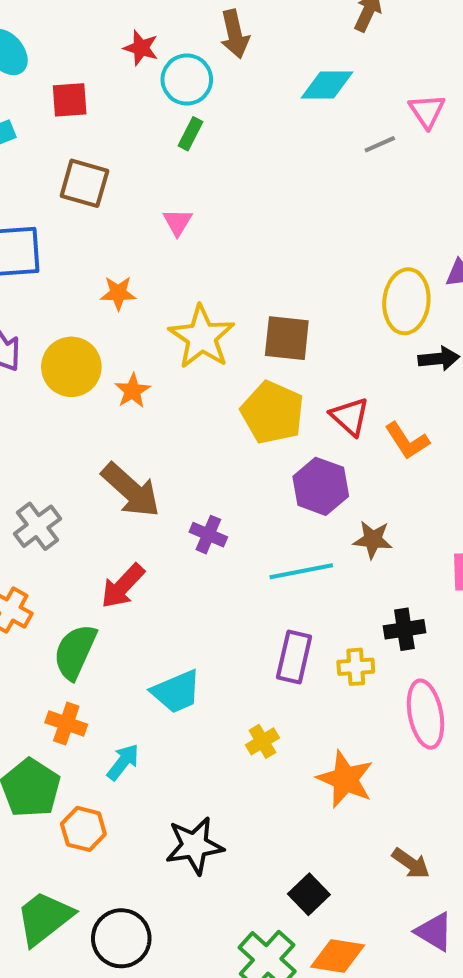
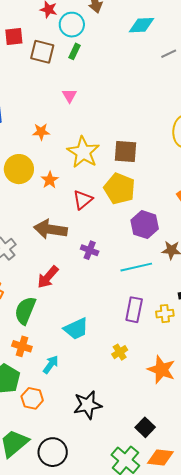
brown square: (84, 183) -> (42, 52), moved
red triangle: (350, 416) -> (83, 200), moved, turned 40
brown arrow: (131, 490) -> (50, 229), turned 148

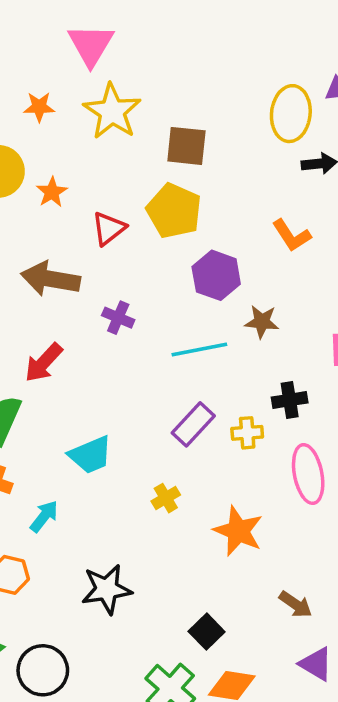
pink triangle: (69, 96) -> (91, 45), size x1.8
yellow star: (83, 152) -> (112, 111), moved
purple rectangle: (134, 310) -> (193, 424), turned 30

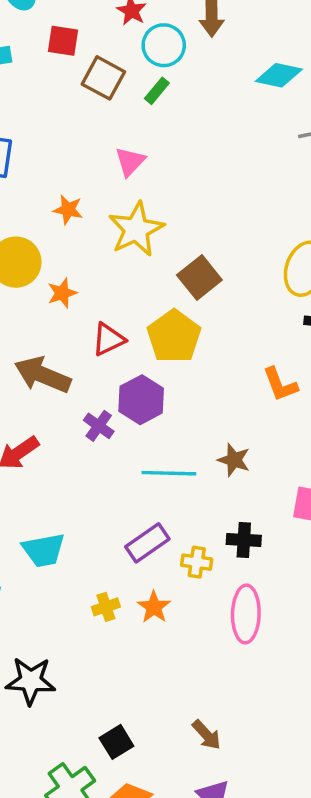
pink triangle: (91, 45) -> (130, 162), size x0.7
brown square: (186, 146) -> (199, 278), turned 33
purple hexagon: (216, 275) -> (141, 400), moved
orange star: (238, 531) -> (154, 607), moved, size x0.7

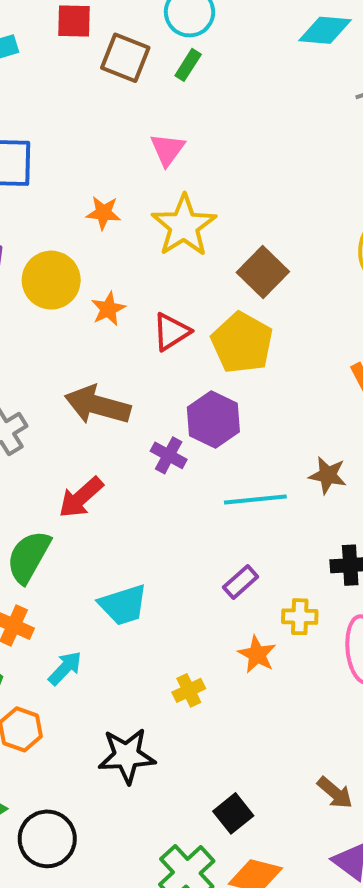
red triangle: (108, 339) -> (171, 332), moved
purple rectangle: (147, 543) -> (241, 582), size x0.7
yellow cross: (197, 562) -> (300, 617), moved
yellow cross: (106, 607) -> (189, 690), moved

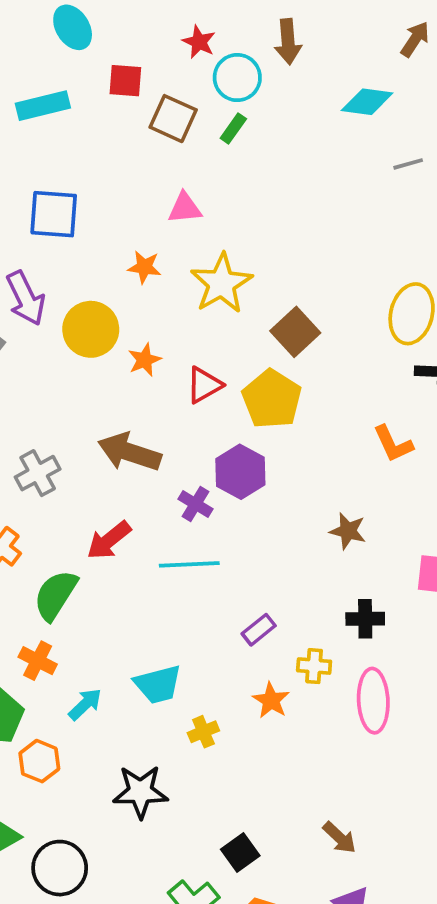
pink triangle: (167, 149) -> (185, 208), moved, turned 45
cyan line: (255, 499) -> (189, 564), moved
cyan trapezoid: (123, 605) -> (158, 684), moved

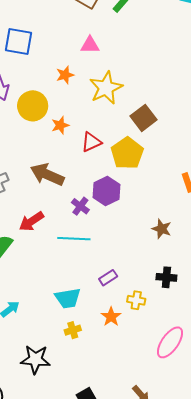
orange star: (144, 267) -> (65, 75), turned -30
cyan trapezoid: (158, 684) -> (68, 298), moved
pink ellipse: (373, 701) -> (170, 342), moved, turned 32

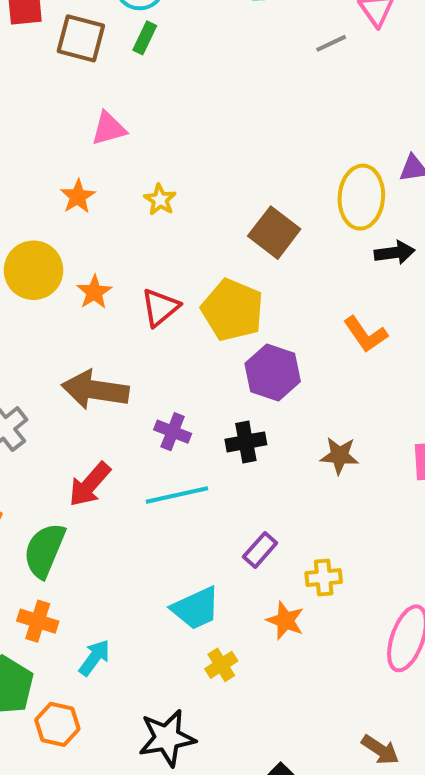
yellow star: (106, 88) -> (160, 200), size x0.5
brown square: (143, 118) -> (274, 233), moved
purple hexagon: (106, 191) -> (273, 373), moved
brown star: (162, 229) -> (339, 456), moved
black cross: (166, 277) -> (246, 442), moved

